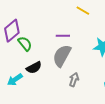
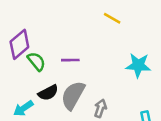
purple line: (63, 36) -> (70, 60), moved
gray semicircle: (62, 56) -> (73, 95), moved

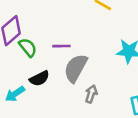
gray semicircle: (73, 95) -> (76, 68), moved

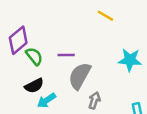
black semicircle: (39, 78) -> (34, 86), moved
cyan arrow: (15, 94) -> (46, 100), moved

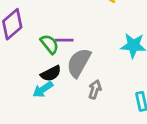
green semicircle: (34, 56) -> (50, 44), moved
black semicircle: (34, 86) -> (51, 73), moved

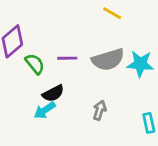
green semicircle: (50, 44) -> (35, 64), moved
gray semicircle: (79, 63) -> (108, 60), moved, turned -136

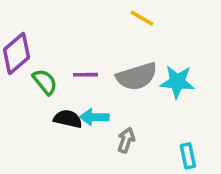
black semicircle: (53, 93) -> (68, 119), turned -140
cyan arrow: (45, 110) -> (94, 117), moved, turned 35

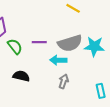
cyan arrow: (94, 117) -> (58, 60), moved
black semicircle: (68, 119) -> (21, 76), moved

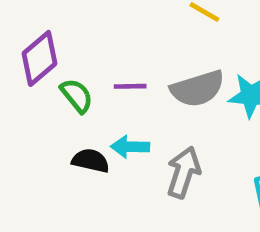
cyan arrow: (58, 60) -> (130, 147), moved
gray arrow: (64, 81) -> (184, 172), size x1.5

